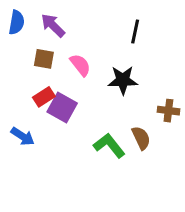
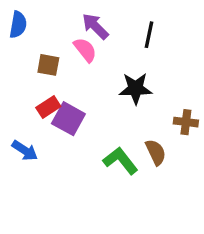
purple arrow: (53, 25) -> (95, 26), moved
pink semicircle: (80, 65) -> (85, 50), moved

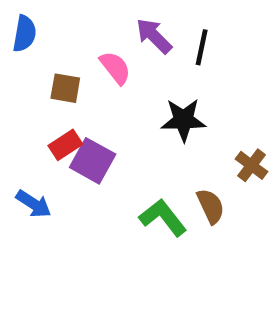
purple arrow: (95, 26) -> (154, 36), moved
brown cross: (186, 122) -> (252, 165), turned 30

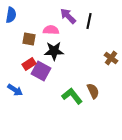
pink semicircle: (115, 68) -> (51, 30), turned -49
black star: (183, 120) -> (54, 51), moved
brown cross: (252, 165) -> (111, 58), moved

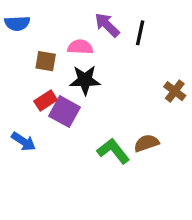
blue semicircle: (11, 15) -> (17, 23), turned 77
brown semicircle: (93, 91) -> (146, 143), turned -84

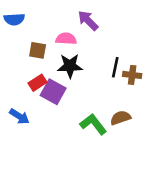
black line: (140, 33) -> (115, 67), moved
brown cross: (175, 91) -> (132, 75), moved, turned -30

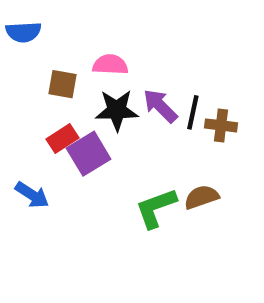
purple arrow: (88, 21) -> (160, 106), moved
purple square: (53, 92) -> (89, 154), turned 30
green L-shape: (93, 124) -> (156, 208), turned -72

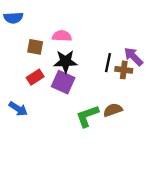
purple arrow: (160, 106) -> (133, 57), moved
purple square: (89, 154) -> (63, 82), moved, turned -35

